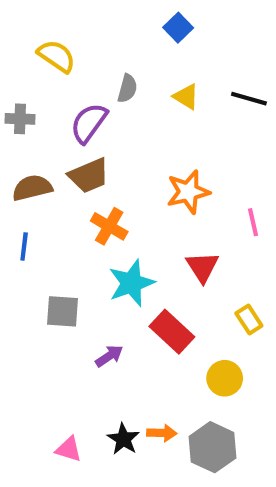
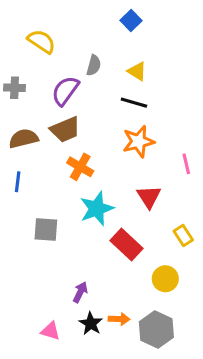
black line: (249, 99) -> (134, 103), moved
purple arrow: (109, 356) -> (80, 292), moved, turned -30

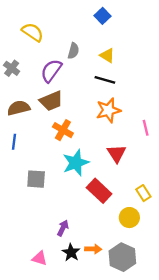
gray cross: (15, 88) -> (12, 68), turned 35
yellow rectangle: (183, 235) -> (143, 193), moved

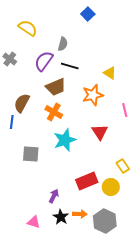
yellow triangle: (107, 55) -> (110, 73), moved
black line: (105, 80) -> (70, 66), moved
brown trapezoid: (51, 101) -> (56, 87), moved
brown semicircle: (19, 108) -> (22, 103), moved, turned -48
red rectangle: (99, 191) -> (87, 181), moved, turned -65

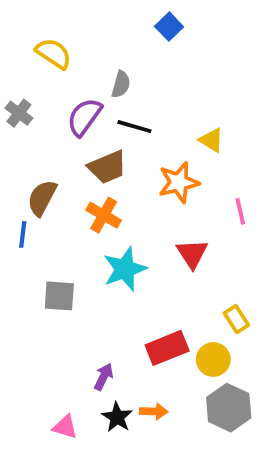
gray hexagon: (105, 221) -> (229, 408), moved

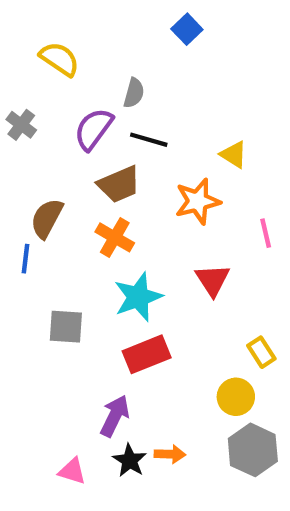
red rectangle: (167, 348) -> (147, 354), moved
purple arrow: (104, 377) -> (115, 416), size x1.4

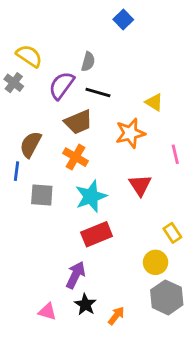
yellow semicircle: (59, 59) -> (29, 56), moved
gray square: (66, 327) -> (42, 195), moved
orange arrow: (170, 454) -> (116, 316), moved, turned -54

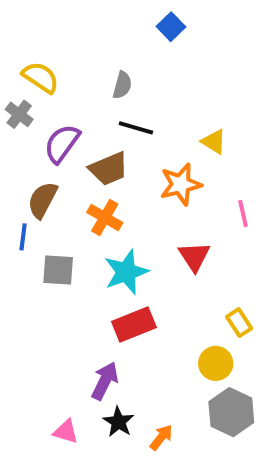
purple semicircle: (61, 85) -> (62, 143), moved

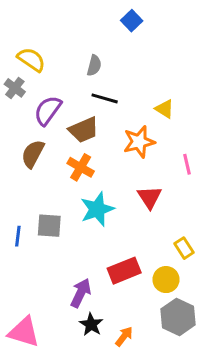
blue line: (23, 237) -> (18, 236), moved
gray square: (58, 270) -> (49, 226), moved
red rectangle: (134, 325) -> (124, 271), moved
pink triangle: (66, 432) -> (24, 332), moved, size x1.6

